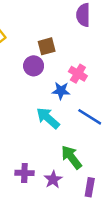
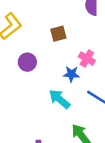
purple circle: (34, 66) -> (27, 62), moved

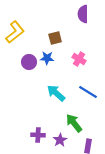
blue star: (71, 74) -> (47, 58), moved

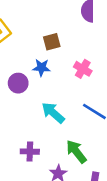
purple circle: (29, 62) -> (18, 83), moved
purple cross: (38, 135) -> (30, 152), moved

